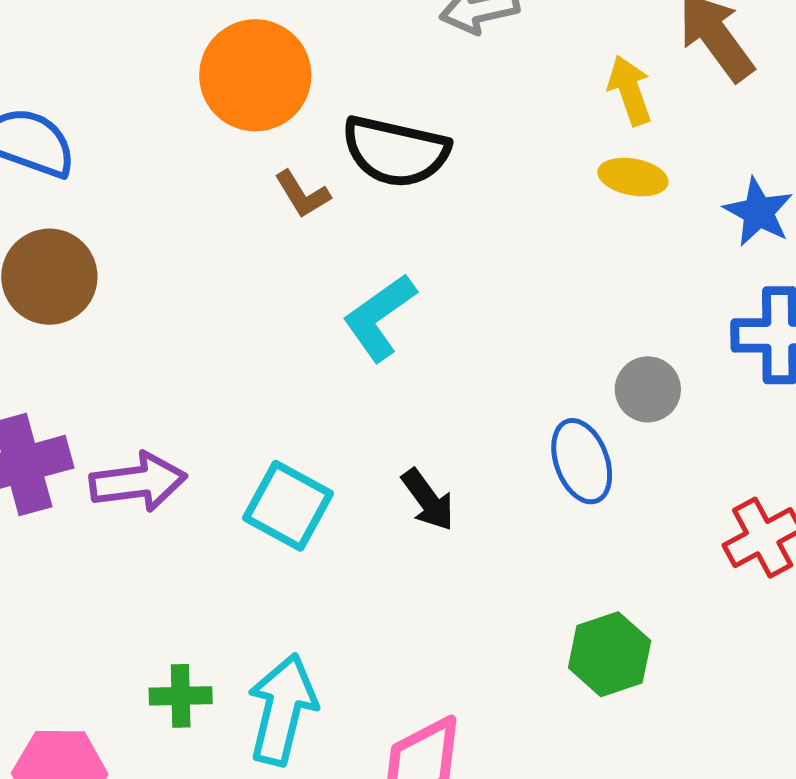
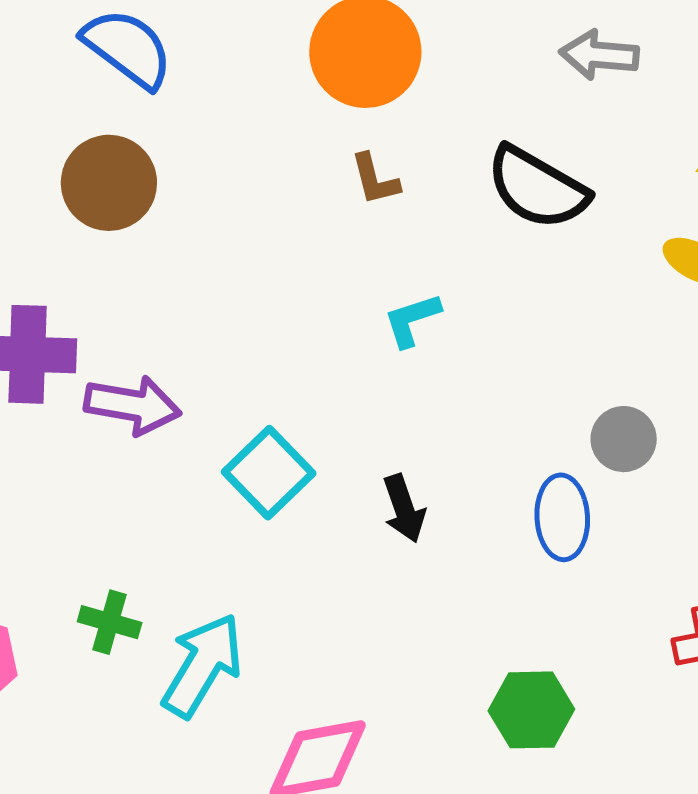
black semicircle: (396, 151) -> (537, 188), moved
cyan L-shape: (379, 317) -> (412, 320), size x0.7
gray circle: (648, 389) -> (624, 439), moved

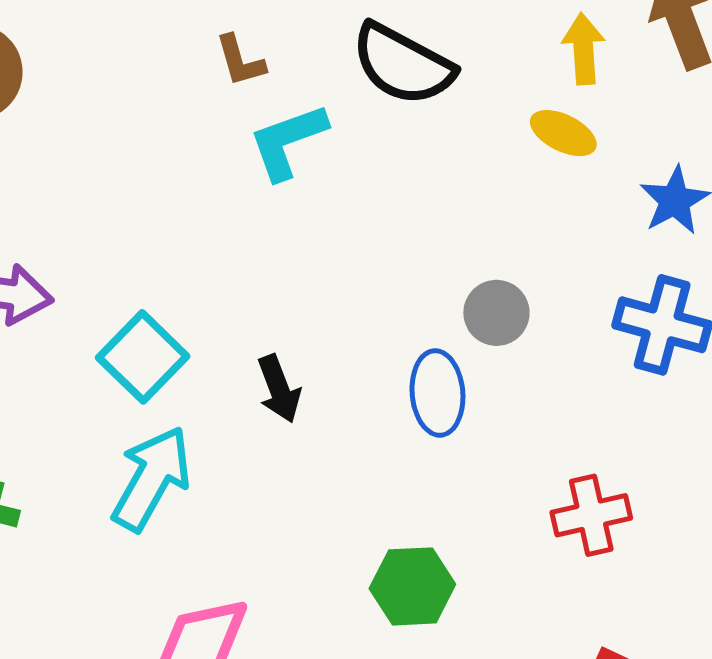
cyan L-shape: (412, 320) -> (288, 141), moved, size x1.4
cyan arrow: (202, 665) -> (152, 479), moved

